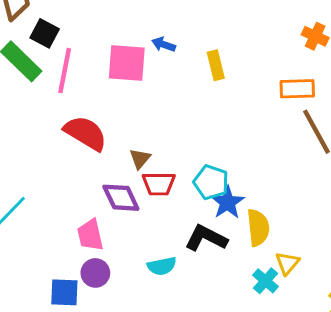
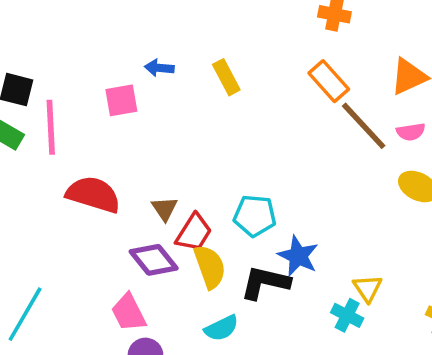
pink square: (127, 63) -> (121, 100), size x0.7
orange rectangle: (297, 89) -> (329, 81), turned 64
red trapezoid: (159, 184) -> (194, 233), turned -44
blue star: (227, 202) -> (298, 256), moved
yellow semicircle: (258, 228) -> (210, 267), moved

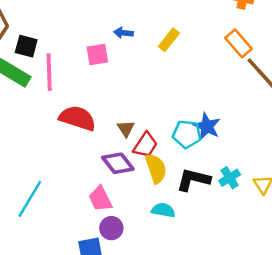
yellow rectangle: (226, 77) -> (169, 40), turned 65
blue star: (298, 256) -> (207, 126), moved
cyan cross: (347, 315) -> (230, 178), moved, turned 30
cyan semicircle: (221, 328) -> (163, 210), turned -145

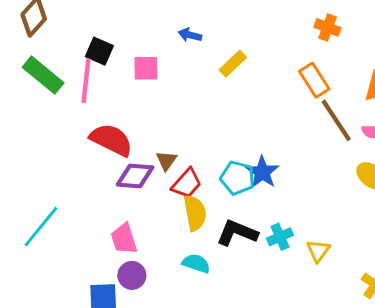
blue arrow: (123, 33) -> (190, 35), moved
black square: (26, 46) -> (99, 51), moved
purple diamond: (118, 163) -> (135, 176), moved, turned -56

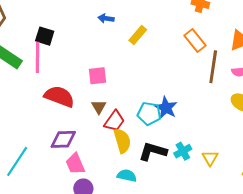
pink square: (146, 68) -> (97, 76), moved
brown line: (336, 120) -> (213, 67), turned 48
purple diamond: (135, 176) -> (63, 139), moved

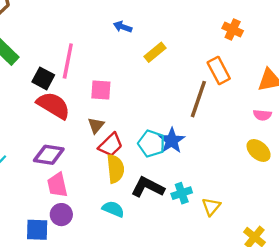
black square: (45, 36) -> (43, 78), moved
pink line: (38, 57) -> (68, 61), moved
brown line: (213, 67) -> (198, 99), moved

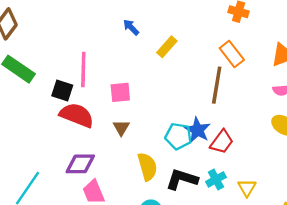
blue arrow: (123, 27) -> (131, 27), turned 36
red trapezoid: (111, 145) -> (222, 142), moved

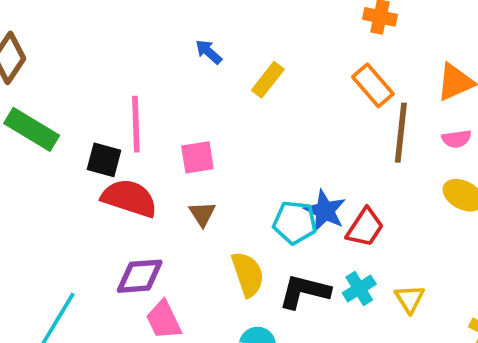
brown line: (217, 85) -> (401, 133), moved

